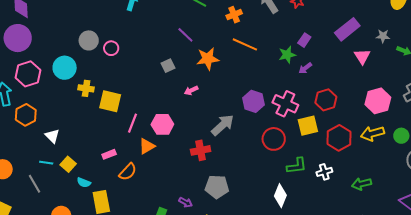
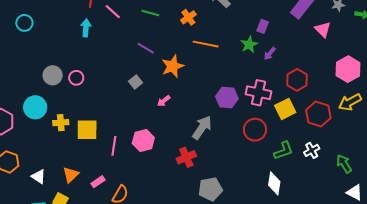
orange triangle: (147, 146) -> (71, 175), moved
green arrow: (362, 184) -> (344, 164), moved, turned 84

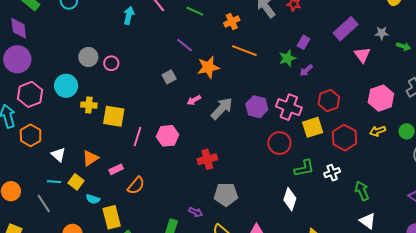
yellow arrow: (350, 102) -> (378, 131), size x0.7
gray arrow: (202, 128) -> (222, 108), moved

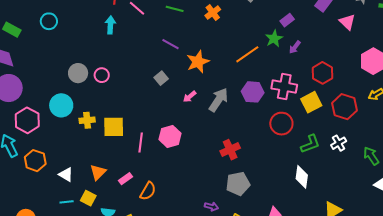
purple rectangle: (304, 42) -> (287, 20), turned 32
orange line: (244, 51) -> (247, 54), moved, turned -45
red cross: (207, 159) -> (230, 150), moved

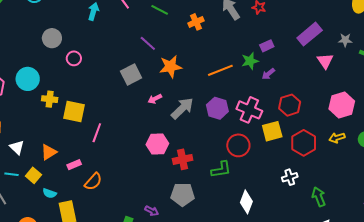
gray circle: (78, 73) -> (52, 38), moved
gray square: (161, 78) -> (131, 75), size x1.5
pink hexagon: (170, 136) -> (157, 144), moved
green L-shape: (310, 144) -> (221, 170), moved

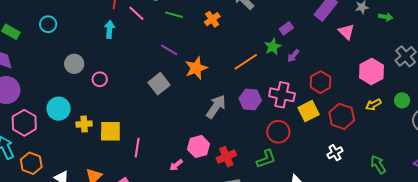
pink arrow: (155, 99) -> (176, 165), moved
green arrow: (319, 197) -> (378, 165), moved

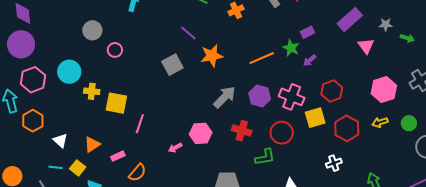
green star: (273, 47) -> (291, 48), turned -30
red cross: (226, 157) -> (242, 131), moved, turned 30

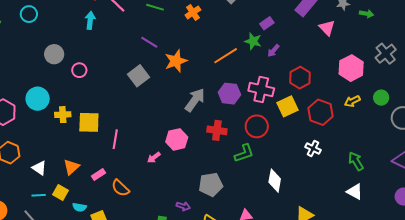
white cross: (334, 163) -> (313, 148), turned -35
orange semicircle: (137, 173) -> (120, 188), turned 102

